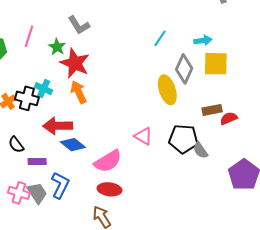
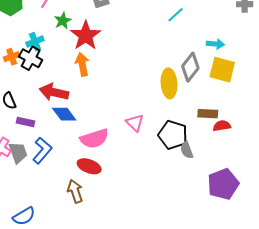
cyan line: (160, 38) -> (176, 15), moved
green star: (57, 47) -> (63, 21), moved
cyan cross: (44, 89) -> (35, 42), moved, turned 30

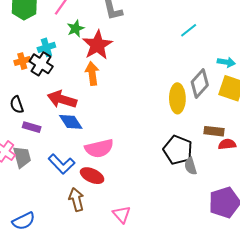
pink triangle: (135, 123) -> (122, 214), moved
blue L-shape: (42, 150) -> (61, 164), moved, turned 92

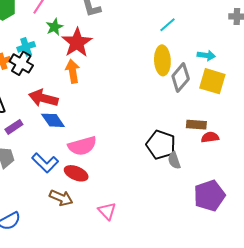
yellow ellipse: (177, 98) -> (162, 60), moved
purple rectangle: (32, 127) -> (14, 127), turned -48
brown arrow: (76, 200) -> (61, 198), turned 130

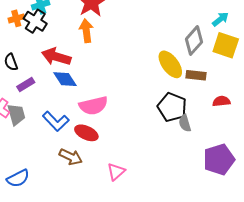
cyan arrow: (206, 55) -> (220, 19), turned -48
yellow ellipse: (162, 60) -> (170, 64), moved, turned -36
brown rectangle: (196, 125) -> (196, 75), moved
pink triangle: (107, 211) -> (116, 172), turned 30

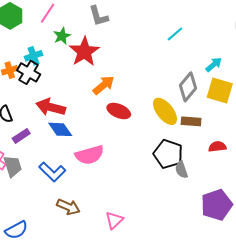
orange arrow: (86, 31) -> (104, 85), moved, turned 60
red ellipse: (86, 133) -> (119, 111), moved

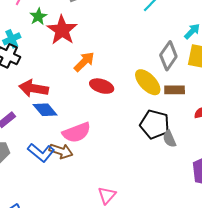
brown arrow: (68, 207) -> (61, 151), moved

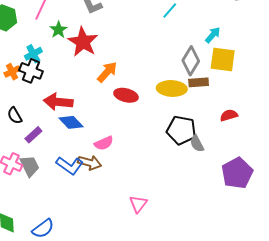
yellow ellipse: (148, 82) -> (172, 88), turned -40
brown rectangle: (175, 90) -> (199, 82), moved
pink semicircle: (76, 132) -> (104, 143), size x0.7

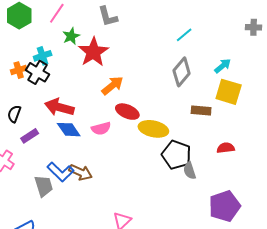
gray diamond: (191, 61) -> (182, 72), moved
yellow ellipse: (172, 88) -> (153, 129), moved
black semicircle: (15, 116) -> (14, 114), turned 42
pink semicircle: (104, 143) -> (101, 129), moved
gray trapezoid: (30, 166) -> (44, 186), moved

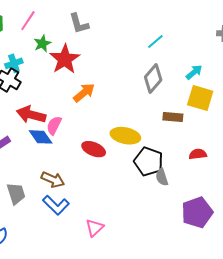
red ellipse: (127, 112) -> (94, 149), moved
pink semicircle: (101, 129) -> (54, 125), moved, turned 132
blue L-shape: (61, 172) -> (56, 205), moved

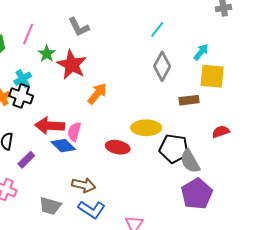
gray semicircle: (162, 177) -> (190, 161), size x1.4
gray trapezoid: (16, 193) -> (50, 206), turned 135
purple pentagon: (197, 212) -> (197, 194), moved

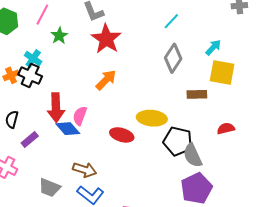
red star: (72, 65) -> (106, 39), moved
cyan cross: (23, 79) -> (33, 59), turned -30
red arrow: (50, 126) -> (56, 108), turned -100

